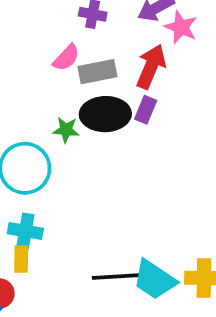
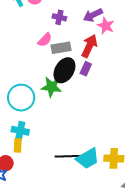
black ellipse: (105, 114) -> (64, 70), turned -60
green star: (66, 130) -> (51, 87), moved, size x1.5
cyan trapezoid: (154, 280) -> (88, 158), turned -65

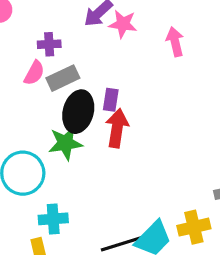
purple cross: (59, 17) -> (49, 44), moved
red arrow: (89, 46) -> (117, 128), moved
cyan cross: (20, 131) -> (53, 219), moved

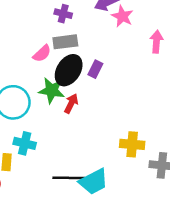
pink semicircle: (34, 73) -> (42, 53), moved
red arrow: (117, 128) -> (71, 103), moved, size x0.7
yellow cross: (194, 227) -> (132, 144), moved

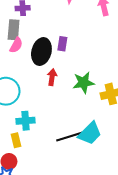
gray rectangle: (65, 42) -> (14, 30), moved, turned -60
green star: (52, 90) -> (84, 83), moved

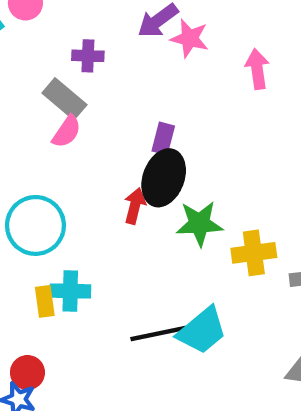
gray rectangle: (14, 30) -> (64, 99), turned -60
black ellipse: (41, 52) -> (164, 178), moved
yellow rectangle: (16, 140) -> (45, 301), moved

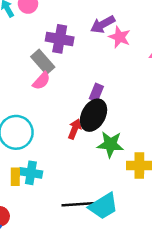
purple cross: (88, 56) -> (60, 39), size x1.5

